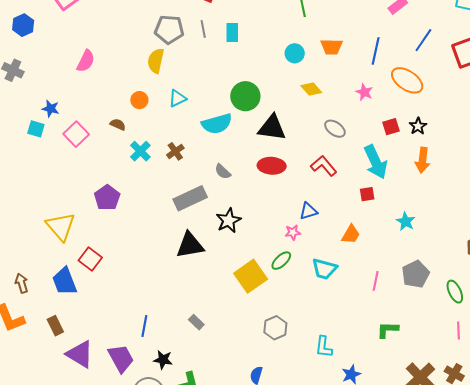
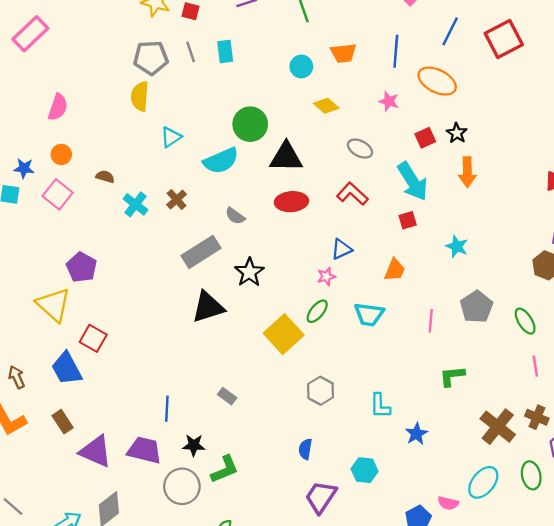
orange circle: (139, 100) -> (61, 154), moved
purple pentagon: (107, 198) -> (82, 267), moved
purple trapezoid: (121, 358) -> (144, 450), turned -40

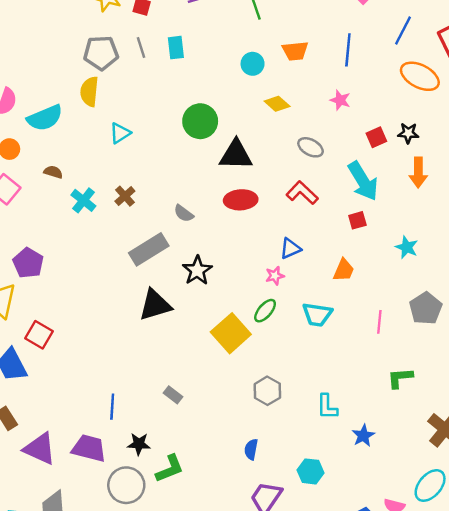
orange ellipse: (437, 81) -> (420, 76), moved
black star: (457, 133) -> (408, 133), turned -30
cyan semicircle: (221, 161) -> (45, 118), moved

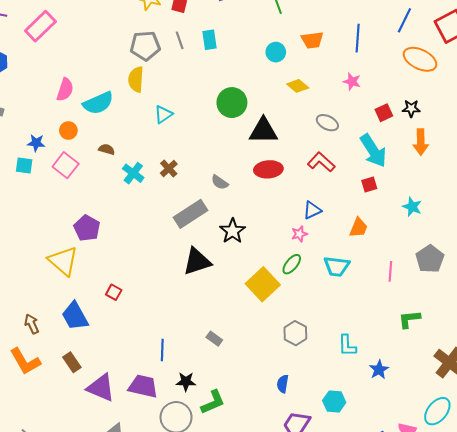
red square: (39, 335) -> (114, 292), moved, size x0.7

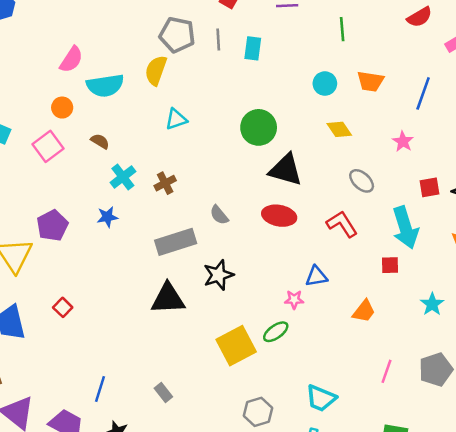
blue star: (36, 143) -> (107, 217), moved, turned -30
cyan trapezoid: (337, 266) -> (321, 398), moved

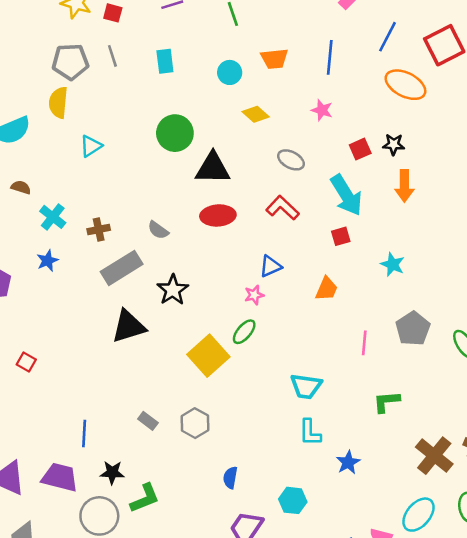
cyan rectangle: (253, 48) -> (165, 61), moved
brown cross: (165, 183) -> (99, 230), moved, turned 30
gray hexagon: (258, 412) -> (195, 423), moved

